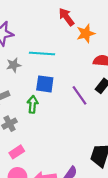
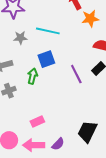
blue square: (45, 84) -> (46, 59), turned -36
pink rectangle: (17, 152) -> (37, 121), moved

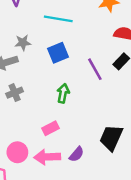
gray star: (20, 38) -> (23, 43), moved
green arrow: (32, 76) -> (63, 93), moved

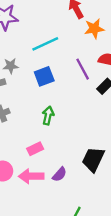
cyan line: (58, 19) -> (45, 44), turned -36
purple line: (95, 69) -> (83, 69), moved

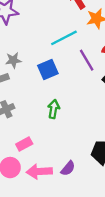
cyan line: (45, 44) -> (64, 38), moved
pink rectangle: (35, 149) -> (24, 144), moved

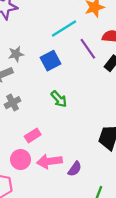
green arrow: (54, 109) -> (59, 99), turned 132
purple semicircle: (68, 168) -> (75, 169), moved

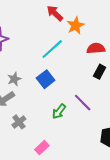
purple line: (88, 49) -> (83, 103), moved
green arrow: (59, 99) -> (59, 111), turned 91

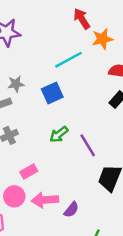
purple line: (83, 103) -> (88, 145), moved

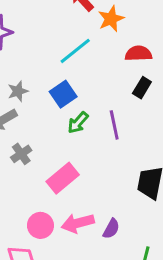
green arrow: (59, 134) -> (78, 123), moved
purple line: (88, 145) -> (114, 125), moved, turned 30
pink rectangle: (29, 172) -> (63, 178), moved, size x1.5

